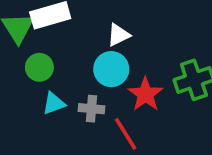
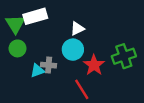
green circle: (39, 67) -> (18, 48), moved
gray cross: (91, 109) -> (49, 65), moved

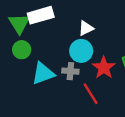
gray cross: (49, 65) -> (70, 71), moved
cyan triangle: (37, 71) -> (43, 74), size x1.5

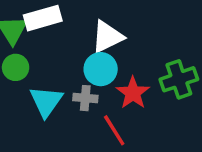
white triangle: (86, 28) -> (107, 37), size x1.5
cyan triangle: (43, 74) -> (46, 101), turned -35

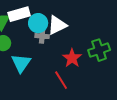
cyan circle: (101, 69) -> (38, 23), moved
gray cross: (85, 98) -> (42, 36), moved

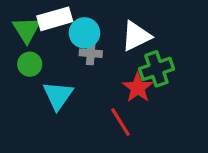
white triangle: (57, 25) -> (136, 36), moved
green cross: (99, 50) -> (156, 69), moved

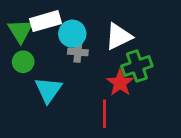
red line: (120, 122) -> (105, 114), turned 32

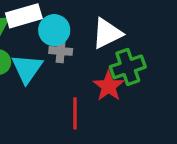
cyan triangle: (48, 90) -> (27, 69), moved
red line: (105, 114) -> (75, 113), moved

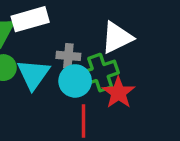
cyan circle: (54, 30) -> (75, 81), moved
green cross: (128, 67) -> (100, 73), moved

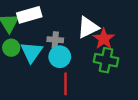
green cross: (100, 73) -> (106, 60), moved, turned 30
red star: (118, 93) -> (104, 39), moved

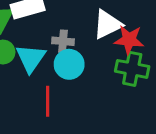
red star: (104, 39) -> (129, 40), turned -30
red line: (65, 84) -> (48, 101), moved

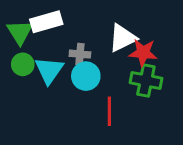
red line: (48, 101) -> (109, 111), moved

